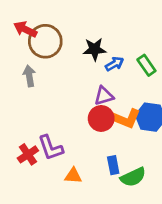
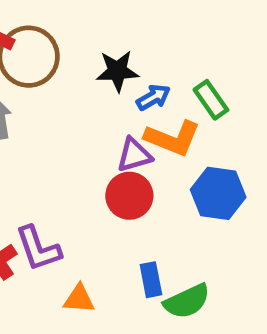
orange L-shape: (125, 118) -> (173, 138), moved

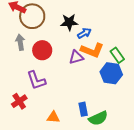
green rectangle: (211, 100) -> (117, 55), moved
red circle: (129, 196) -> (42, 50), moved
purple L-shape: (38, 249) -> (36, 80), moved

